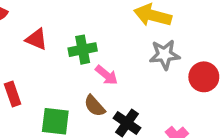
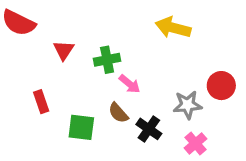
red triangle: (37, 39) -> (64, 50), turned 40
gray star: (165, 55) -> (188, 105), moved

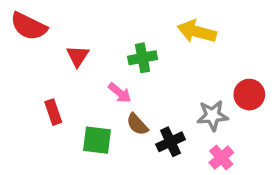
green cross: (107, 60) -> (143, 58), moved
pink arrow: (130, 84) -> (120, 93), moved
black cross: (149, 129) -> (171, 142), turned 30

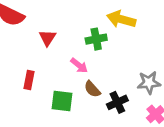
yellow arrow: (197, 32) -> (121, 19), moved
red rectangle: (53, 112) -> (29, 80), turned 30

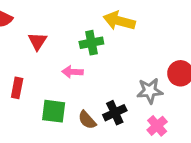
pink arrow: (79, 65) -> (73, 72), turned 144
brown semicircle: (92, 89) -> (87, 120), moved

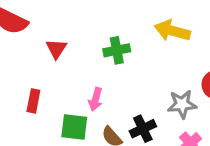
yellow arrow: (119, 21) -> (172, 31), moved
pink arrow: (73, 72) -> (96, 99), moved, turned -78

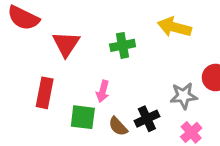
red triangle: (56, 49) -> (66, 44), size x1.4
red rectangle: (33, 101) -> (45, 93), size x1.4

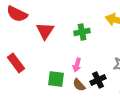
pink arrow: (103, 91) -> (77, 65), moved
red rectangle: (45, 93) -> (16, 63), moved, turned -48

